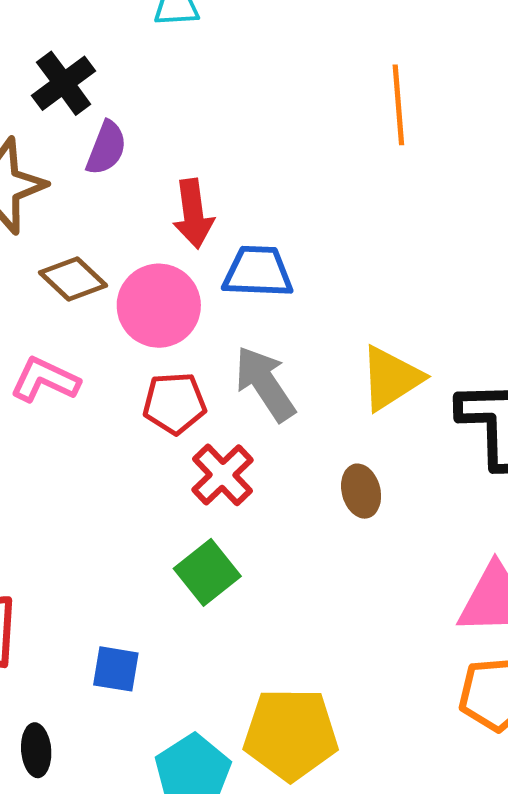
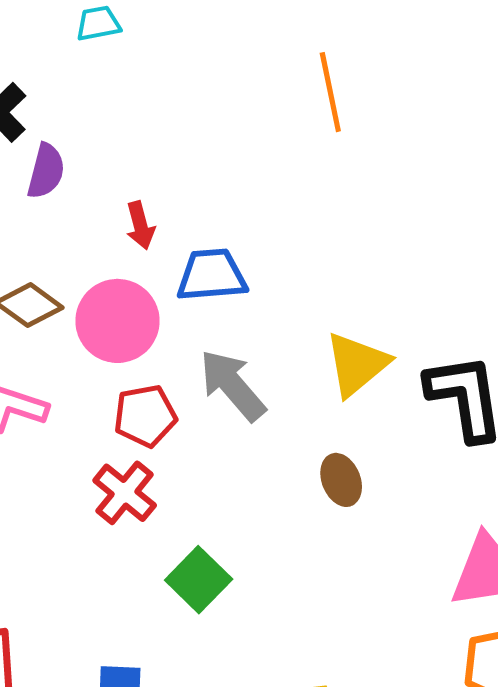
red arrow: (193, 214) -> (140, 225), size x0.7
red cross: (223, 475) -> (125, 493), moved

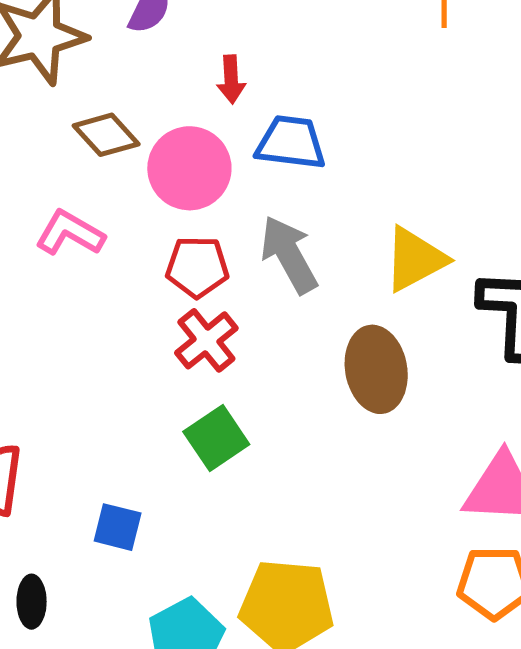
brown ellipse: (341, 480) -> (376, 369), size x1.6
red cross: (125, 493) -> (206, 340), moved

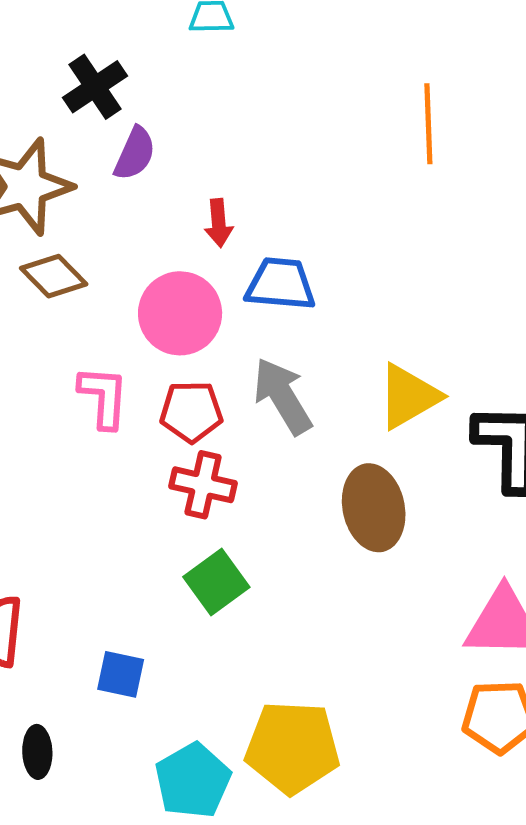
brown diamond: (106, 135) -> (54, 276), moved
pink L-shape: (70, 233) -> (104, 397), moved, turned 66
red cross: (206, 340) -> (203, 485), turned -36

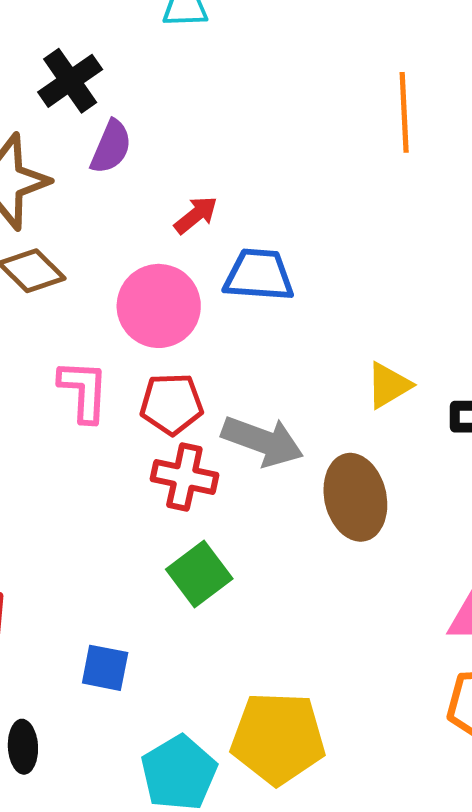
red arrow: (219, 223) -> (196, 215), turned -123
gray arrow: (283, 396) -> (262, 441), moved, turned 142
yellow triangle: (409, 396) -> (389, 385), size x0.7

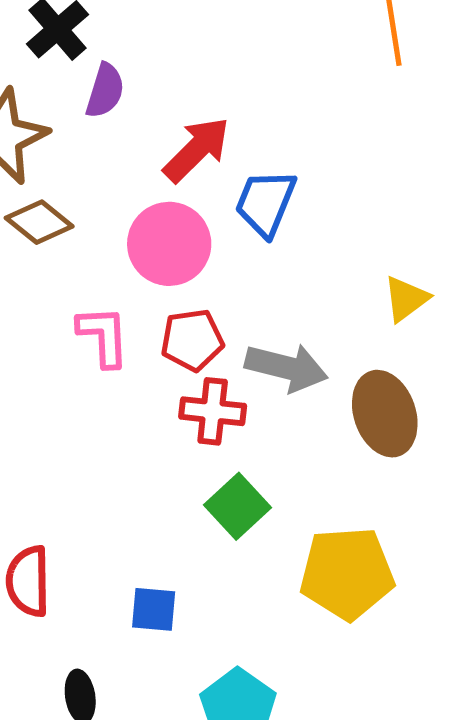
red arrow: (196, 215) -> (197, 150), size x1.6
blue trapezoid: (259, 275) -> (265, 203), turned -66
yellow pentagon: (278, 738) -> (347, 573), moved

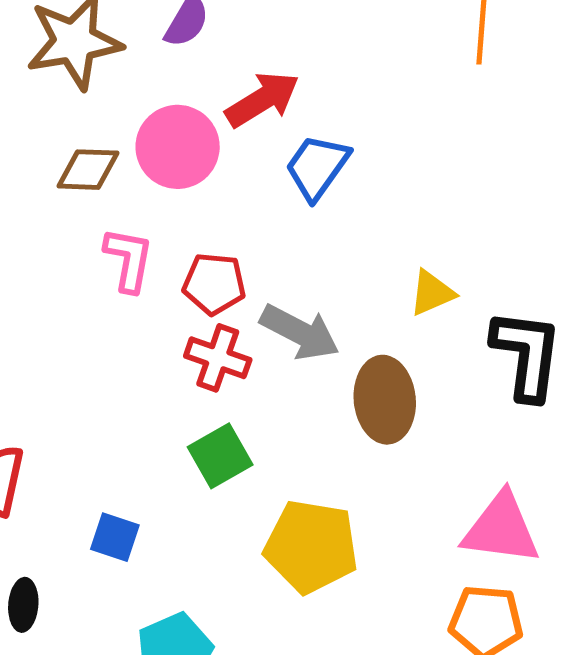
brown diamond: (39, 222) -> (88, 170), moved, turned -50
pink circle: (169, 244) -> (178, 147), moved

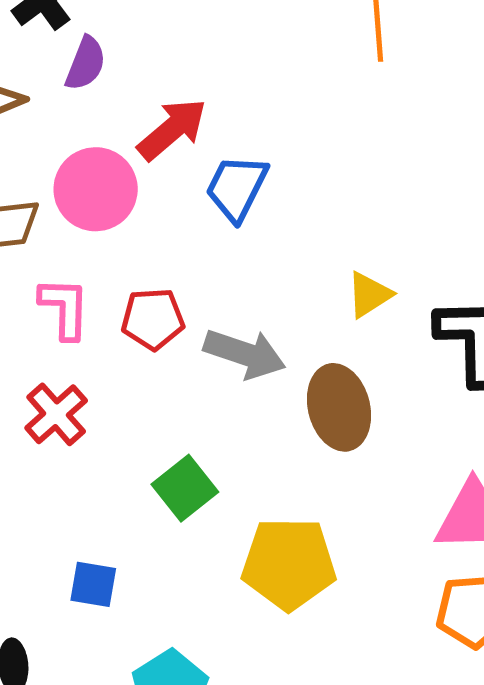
red cross: (218, 358) -> (56, 414), moved, turned 38

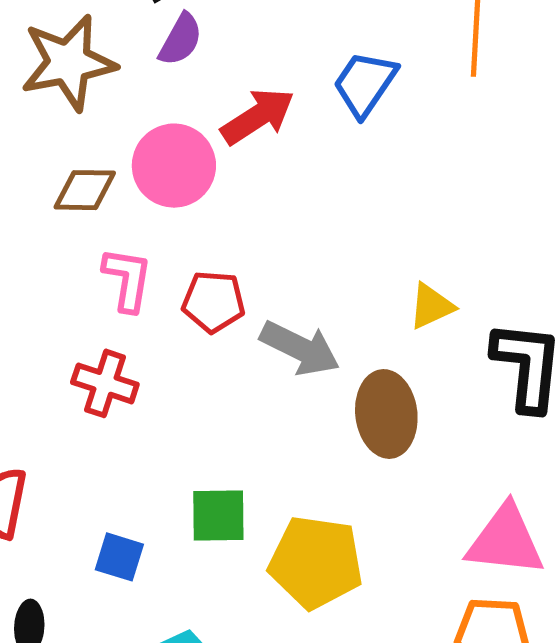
blue trapezoid: (237, 188) -> (365, 84), moved
red cross: (56, 414) -> (105, 383), turned -38
green square: (185, 488) -> (218, 515), moved, turned 30

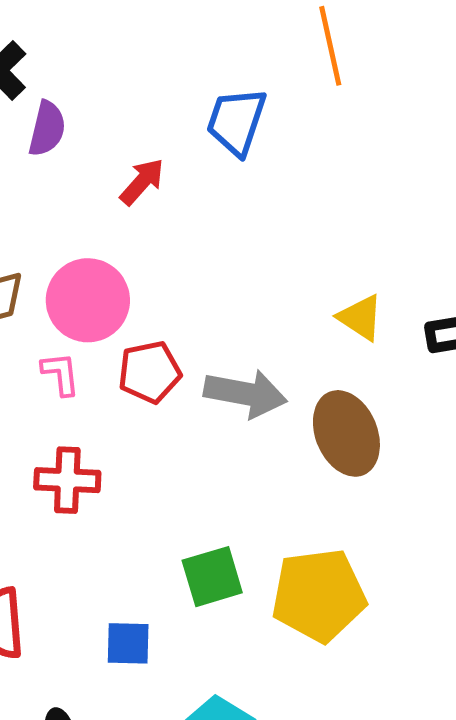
red arrow: (258, 116) -> (142, 182), size x0.7
pink circle: (174, 166) -> (88, 300), moved
pink L-shape: (127, 279) -> (61, 374), size x0.7
yellow triangle: (431, 306) -> (360, 318), turned -46

